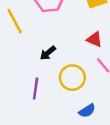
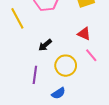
blue semicircle: (87, 111) -> (58, 93), moved

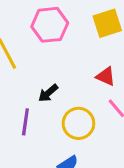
purple line: (35, 75) -> (25, 122), moved

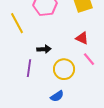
black arrow: (48, 93) -> (44, 49), turned -144

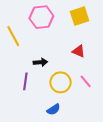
pink line: (89, 59) -> (86, 81), moved

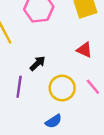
black arrow: (40, 62) -> (38, 63), turned -40

